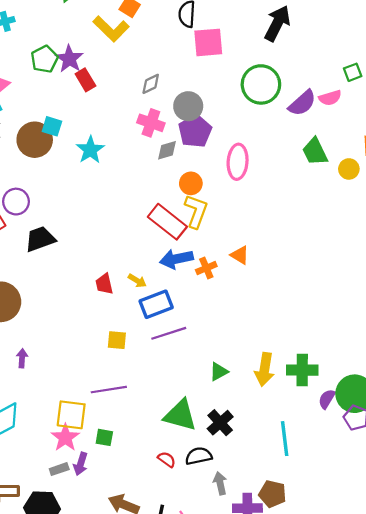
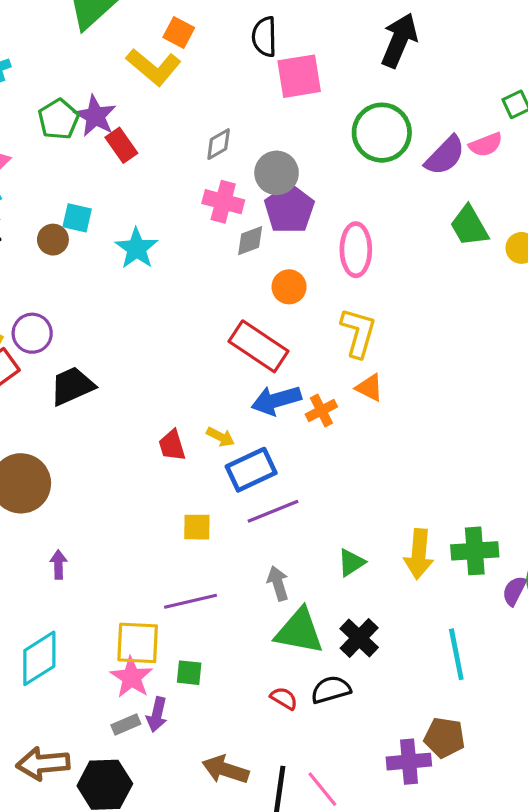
brown circle: (35, 140) -> (53, 240), size x0.6
yellow L-shape: (196, 211) -> (358, 333), moved
gray arrow: (220, 483) -> (278, 583), moved

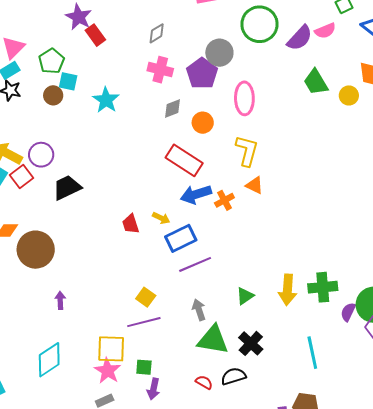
green pentagon: (58, 119) -> (52, 61), moved
gray circle: (277, 173) -> (219, 53), moved
gray diamond: (250, 241) -> (173, 109), moved
yellow square: (197, 527) -> (146, 297), moved, turned 36
purple arrow: (157, 714) -> (153, 389), moved

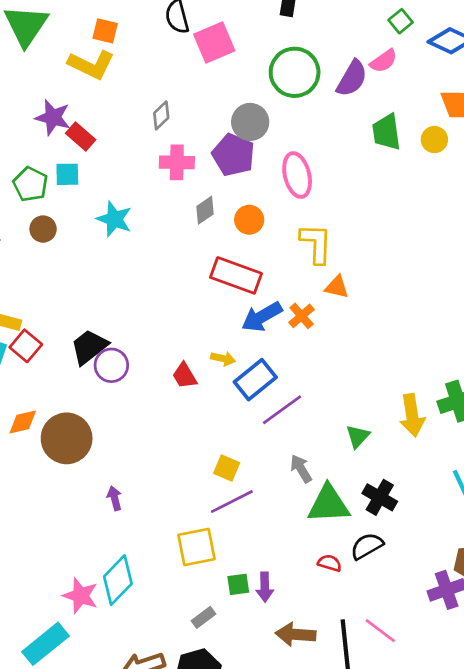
cyan square: (68, 81) -> (67, 174), moved
green trapezoid: (316, 82) -> (386, 132), turned 36
purple circle: (41, 155) -> (111, 365), moved
green square: (144, 367) -> (238, 584), moved
pink star: (108, 371) -> (80, 596), moved

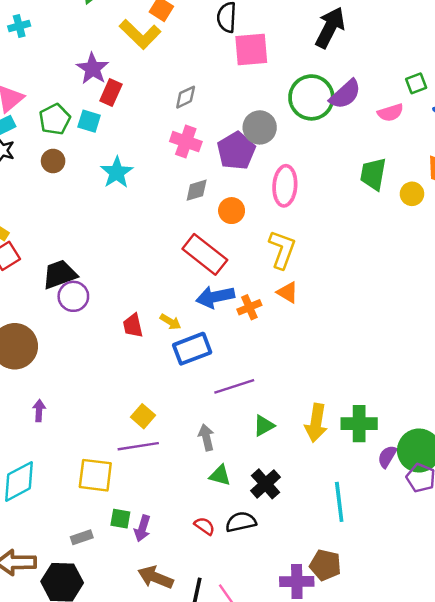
purple semicircle: (352, 78) -> (345, 94), moved
red rectangle: (81, 136) -> (111, 93), turned 55
purple line: (282, 410) -> (234, 386), moved
green triangle: (329, 504) -> (220, 475), size x0.6

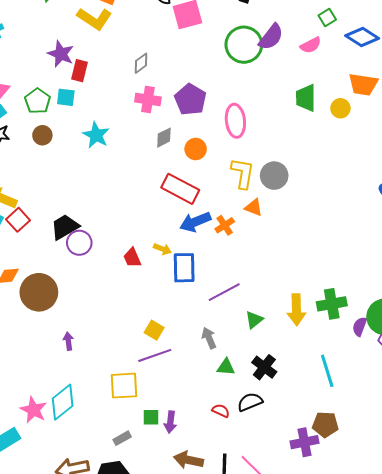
gray circle: (260, 127) -> (274, 176), moved
blue rectangle: (192, 349) -> (184, 268), turned -60

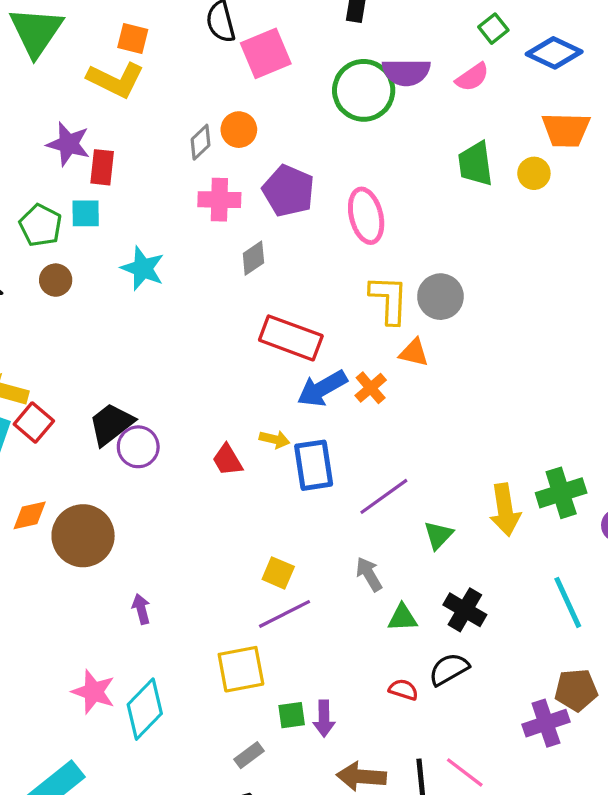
purple semicircle: (271, 37) -> (406, 72), turned 60
orange circle: (196, 149) -> (239, 130), moved
pink star: (33, 410) -> (93, 692), moved

